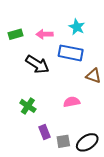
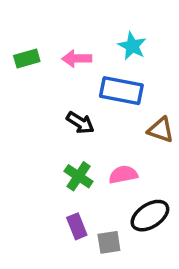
black arrow: (37, 64) -> (80, 123), moved, size x0.7
green cross: (28, 106) -> (79, 176), moved
black ellipse: (87, 142) -> (150, 216), moved

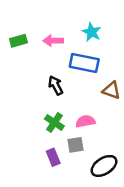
black arrow: (80, 123) -> (56, 85), turned -150
black ellipse: (150, 216) -> (104, 166), moved
gray square: (109, 242) -> (75, 145), moved

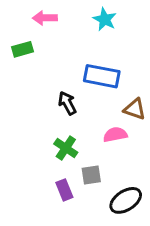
cyan star: (92, 32) -> (105, 19), moved
pink arrow: (53, 41) -> (45, 18), moved
pink semicircle: (85, 121) -> (115, 135), moved

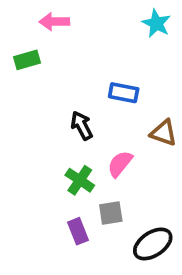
cyan star: (105, 19) -> (156, 23), moved
blue rectangle: (102, 76) -> (124, 93), size x0.7
pink semicircle: (115, 135) -> (120, 164), moved, turned -40

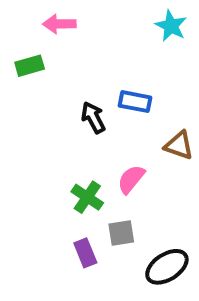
black arrow: (82, 126) -> (93, 117), moved

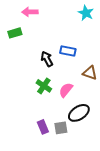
green cross: (87, 197) -> (44, 86), moved
gray square: (121, 233) -> (61, 128), moved
black ellipse: (167, 267) -> (79, 113), moved

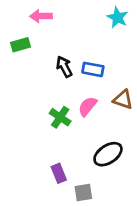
black arrow: (47, 59) -> (64, 67), moved
pink semicircle: (66, 90) -> (87, 106), moved
gray square: (61, 128) -> (83, 192), moved

